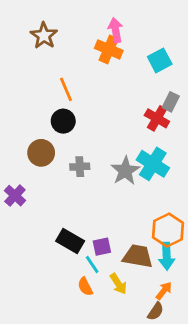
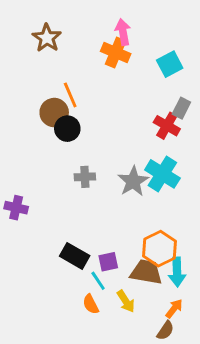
brown circle: (41, 153) -> (54, 113), moved
purple cross: (15, 196) -> (16, 208), turned -30
orange hexagon: (168, 230) -> (159, 249), moved

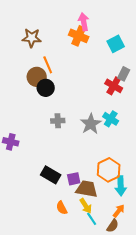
brown star: (47, 38) -> (32, 38), moved, turned -30
cyan cross: (162, 174) -> (111, 119), size x0.7
brown trapezoid: (146, 272) -> (87, 189), moved
cyan line: (98, 281) -> (92, 219), moved

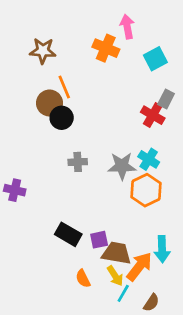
pink arrow: (84, 22) -> (127, 27), moved
gray star: (91, 124) -> (122, 166), turned 30
orange hexagon: (109, 170) -> (146, 190), moved
orange arrow: (119, 211) -> (139, 267), moved, size x1.6
cyan line: (92, 219) -> (123, 293), turned 64

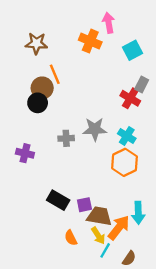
black circle: (62, 118) -> (38, 103), moved
gray star: (122, 166) -> (95, 129), moved
purple cross: (15, 190) -> (25, 153), moved

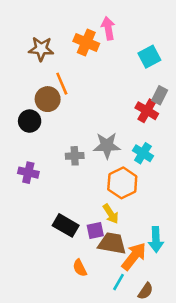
pink arrow: (109, 23) -> (108, 28), moved
orange cross: (90, 41) -> (86, 42), moved
black circle: (38, 103) -> (30, 121), moved
orange hexagon: (125, 162) -> (122, 183), moved
yellow arrow: (98, 236) -> (111, 214), moved

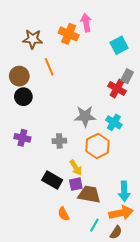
brown circle: (48, 99) -> (19, 76), moved
gray cross: (75, 156) -> (59, 141), moved
yellow arrow: (111, 214) -> (76, 168), moved
orange arrow: (134, 256) -> (121, 213), moved, turned 40

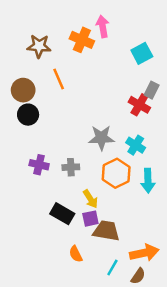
purple cross: (22, 138) -> (39, 165), moved
cyan arrow: (124, 191) -> (148, 181), moved

